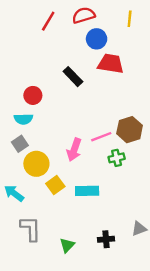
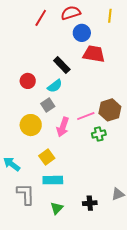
cyan semicircle: (23, 119) -> (55, 86), moved, turned -35
gray square: (20, 144) -> (48, 105), moved
yellow circle: (36, 164) -> (31, 125), moved
cyan rectangle: (87, 191) -> (53, 180), moved

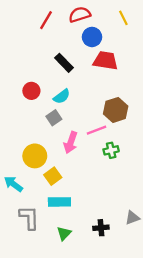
yellow line: (110, 16) -> (123, 18), turned -32
black rectangle: (62, 65) -> (64, 63), moved
brown hexagon: (110, 110) -> (116, 110), moved
yellow circle: (31, 125) -> (35, 156), moved

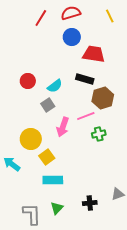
blue circle: (92, 37) -> (72, 37), moved
black rectangle: (64, 63) -> (85, 79), moved, turned -30
gray L-shape: (29, 218) -> (32, 214), moved

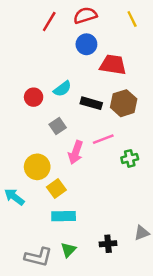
black rectangle: (85, 79) -> (91, 103), moved
cyan semicircle: (55, 86) -> (62, 89), moved
brown hexagon: (103, 98) -> (124, 103), moved
green cross: (99, 134) -> (130, 158), moved
gray L-shape: (32, 214) -> (38, 257), turned 105

